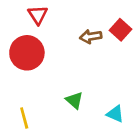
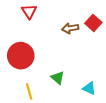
red circle: (27, 53) -> (21, 56), moved
yellow line: (24, 118) -> (29, 91), moved

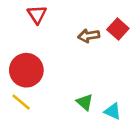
green triangle: (58, 78) -> (85, 102), moved
yellow line: (29, 91) -> (21, 102), moved, turned -35

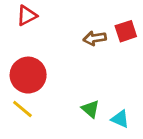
red triangle: (37, 14) -> (27, 16), moved, turned 36
red square: (118, 29) -> (126, 31), turned 30

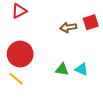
green triangle: (90, 109) -> (62, 69), moved, turned -32
cyan triangle: (120, 119) -> (82, 69), moved

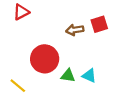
red circle: (20, 54) -> (45, 59), moved

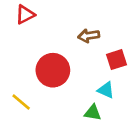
red square: (99, 24) -> (117, 60), moved
green triangle: (68, 76) -> (93, 113), moved

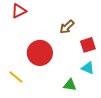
brown arrow: (89, 36) -> (67, 27), turned -35
cyan triangle: (106, 90) -> (88, 68), moved

